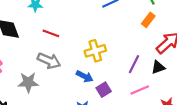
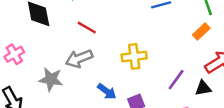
gray arrow: (49, 61) -> (79, 59), turned 125
blue arrow: (85, 76) -> (107, 91), moved

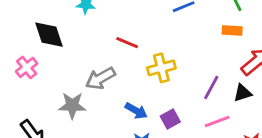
red line: (87, 28) -> (127, 43), moved
orange rectangle: (201, 32) -> (232, 31), turned 54
pink cross: (14, 54) -> (27, 67), moved

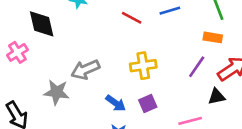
red line: (127, 43) -> (132, 18), moved
purple line: (211, 87) -> (197, 67), moved
purple square: (170, 119) -> (148, 104), moved

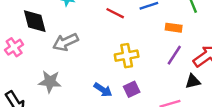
orange rectangle: (213, 37) -> (174, 28), moved
gray arrow: (85, 70) -> (66, 42), moved

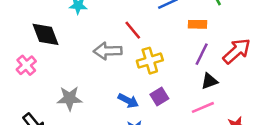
red line: (115, 13) -> (133, 30), moved, turned 30
gray arrow: (66, 42) -> (108, 51), moved, turned 30
black triangle: (193, 81) -> (209, 81), moved

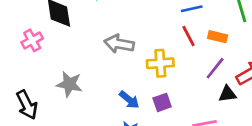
red line: (133, 30) -> (189, 36), moved
black triangle: (209, 81) -> (227, 94), moved

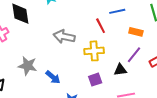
red line: (189, 36) -> (101, 26), moved
black triangle: (227, 94) -> (120, 70), moved
blue arrow: (129, 100) -> (53, 77), moved

